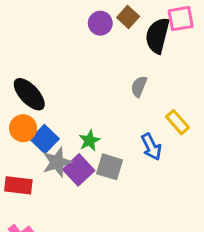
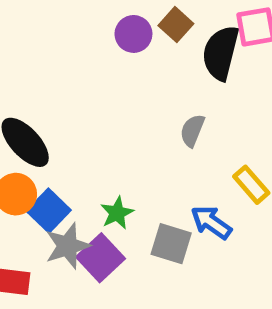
blue arrow: (151, 147) -> (211, 222), turned 152
gray square: (110, 167) -> (171, 244), moved

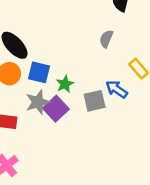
blue square: (49, 211) -> (39, 72), moved, turned -30
gray square: (171, 244) -> (95, 101), turned -30

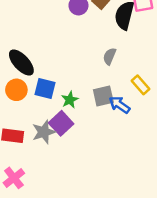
gray square: (95, 101) -> (103, 96), moved
gray star: (38, 102) -> (44, 132), moved

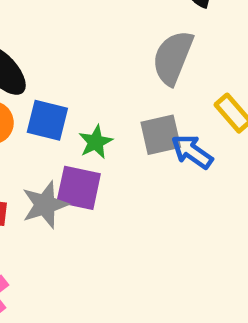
gray semicircle: (109, 56) -> (173, 58), size x1.6
purple square: (61, 123) -> (79, 188), turned -35

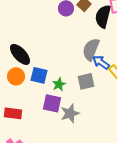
blue arrow: (192, 152) -> (101, 62), moved
gray star: (45, 205) -> (70, 113), moved

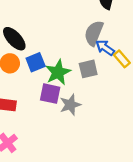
blue square: (39, 75) -> (36, 62), turned -36
green star: (59, 84) -> (58, 72), size x1.6

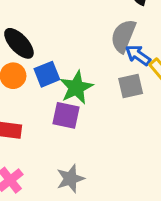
gray square: (88, 69) -> (131, 86), moved
gray star: (70, 105) -> (70, 179), moved

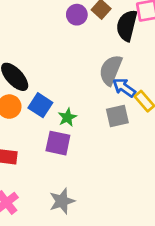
blue square: (47, 74) -> (40, 105), turned -35
green star: (76, 87) -> (67, 117), size x0.6

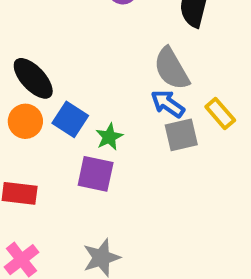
gray semicircle: (111, 70) -> (172, 69), turned -52
blue arrow: (124, 88) -> (168, 104), moved

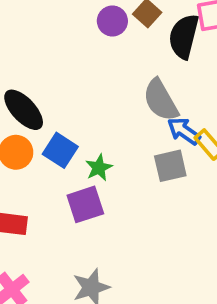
blue arrow: (168, 104) -> (184, 131), moved
purple square: (96, 174) -> (85, 204), turned -30

